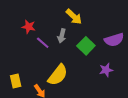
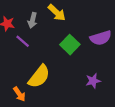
gray arrow: (62, 36) -> (32, 20), moved
purple star: (106, 70) -> (93, 81), moved

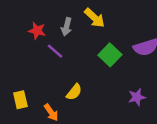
yellow semicircle: (39, 76) -> (74, 92), size x0.6

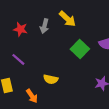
purple line: (55, 51) -> (18, 59), moved
yellow semicircle: (74, 92) -> (51, 79), turned 64

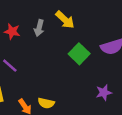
yellow semicircle: (51, 79) -> (46, 103), moved

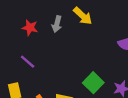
green square: (79, 54) -> (93, 83), moved

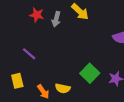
red star: (30, 28) -> (37, 15), moved

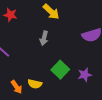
gray arrow: (56, 19) -> (44, 38), moved

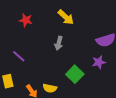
purple star: (85, 75) -> (99, 62), moved

